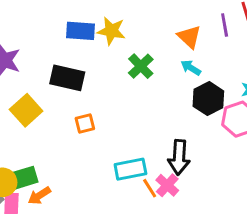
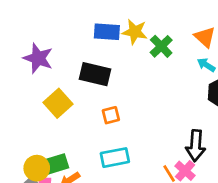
green cross: (141, 66) -> (161, 46), moved
cyan rectangle: (130, 169) -> (115, 158), moved

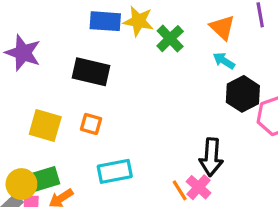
yellow square: (58, 103) -> (45, 126), moved, turned -32
orange square: (111, 115) -> (91, 124), moved, turned 30

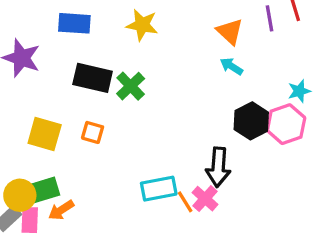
blue rectangle: (105, 21) -> (74, 23), moved
green cross: (170, 39) -> (131, 86), moved
black hexagon: (243, 94) -> (251, 121), moved
cyan rectangle: (115, 171) -> (159, 189), moved

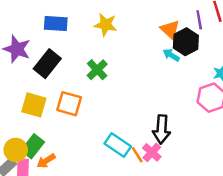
black rectangle: (93, 78) -> (47, 64), moved, turned -64
black hexagon: (251, 121) -> (186, 42), moved
orange square: (93, 132) -> (69, 104), size x1.5
cyan rectangle: (159, 189) -> (118, 145), turned 45
green rectangle: (43, 190) -> (33, 146), turned -35

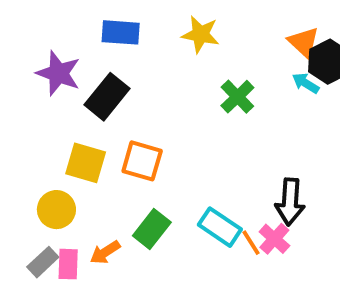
green cross: (97, 70) -> (237, 97), moved
green rectangle: (33, 146) -> (152, 229), moved
yellow circle: (16, 150) -> (56, 210), moved

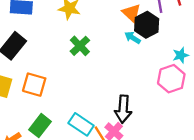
green cross: (237, 97) -> (80, 46), moved

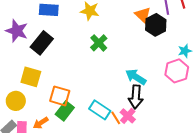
cyan arrow: (133, 38) -> (136, 77), moved, size x1.5
orange square: (34, 85) -> (60, 96), moved

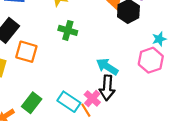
green cross: (99, 43) -> (68, 30), turned -30
orange square: (60, 96) -> (26, 52), moved
pink cross: (128, 116) -> (92, 98), moved

